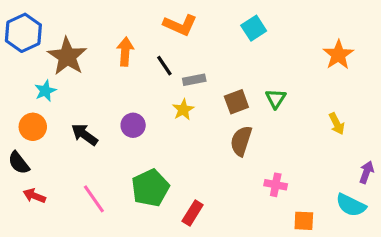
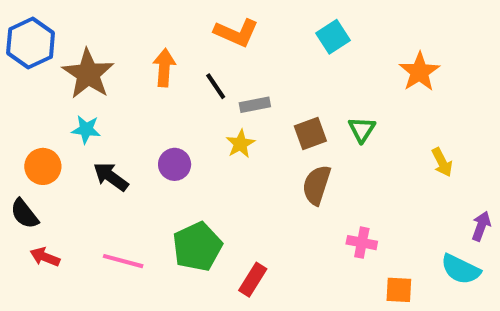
orange star: (338, 55) -> (419, 72), moved
cyan star: (45, 91) -> (86, 129), moved, turned 30
pink line: (94, 199) -> (123, 261), turned -40

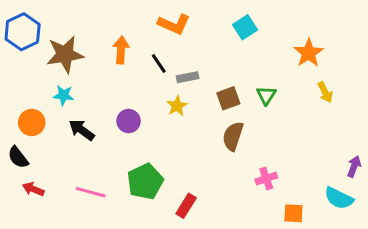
brown star: (88, 74) -> (65, 54), turned 30
yellow arrow: (442, 162) -> (325, 92), moved
pink cross: (362, 243) -> (266, 179), turned -30

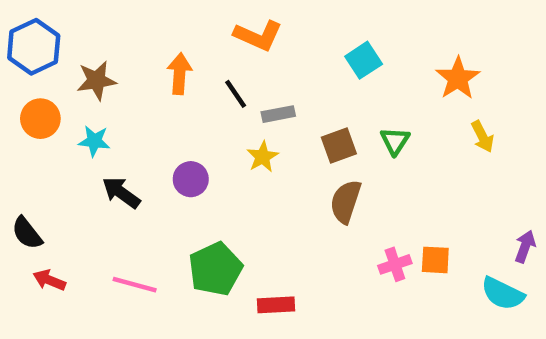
cyan square: (245, 27) -> (364, 60), moved
brown star: (65, 54) -> (96, 80), size x0.7
orange circle: (32, 123) -> (40, 119), moved
red rectangle: (186, 206) -> (276, 305), turned 55
orange square: (293, 213) -> (435, 260), moved

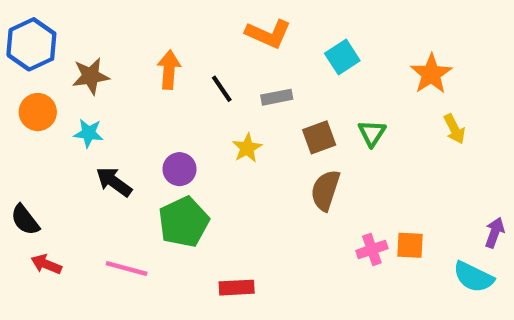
orange L-shape: (258, 36) -> (268, 34), moved
gray rectangle: (278, 114) -> (277, 97), moved
green pentagon: (215, 269) -> (184, 222), moved
red rectangle: (276, 305) -> (237, 288), moved

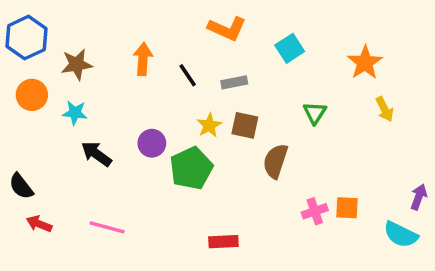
brown square: (319, 137) -> (245, 125), moved, turned 32
green pentagon: (184, 222) -> (191, 168), moved
red rectangle: (237, 288) -> (223, 242), moved

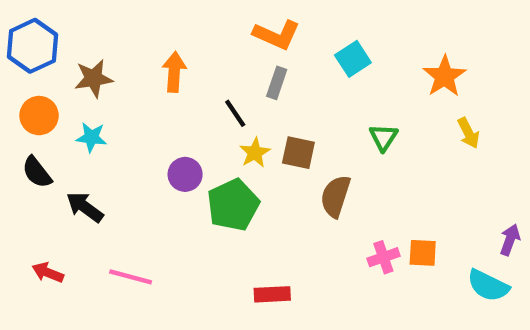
black line: (188, 75) -> (235, 113), moved
gray rectangle: (234, 82) -> (277, 83), moved, turned -60
black arrow: (96, 154) -> (85, 207), moved
black semicircle: (21, 186) -> (37, 172), moved

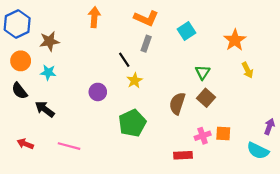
orange arrow: (174, 72) -> (94, 17), moved
brown square: (298, 153) -> (206, 98), moved, turned 30
green pentagon: (233, 205) -> (132, 123), moved
red rectangle: (272, 294) -> (183, 155), moved

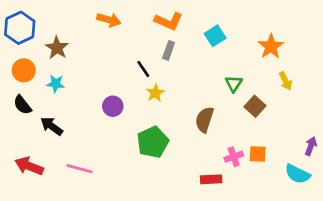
orange arrow: (94, 17) -> (109, 20), turned 102
brown star: (49, 41) -> (57, 48), turned -30
brown square: (206, 98) -> (255, 106), moved
red arrow: (25, 144) -> (29, 166), size x1.5

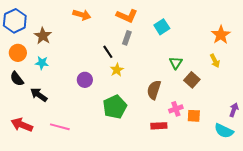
orange star: (271, 46) -> (221, 35), moved
pink cross: (234, 157) -> (176, 109), moved
red rectangle: (211, 179) -> (159, 126), moved

